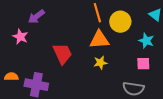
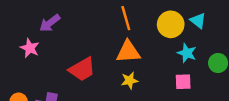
yellow circle: (120, 22) -> (171, 24), moved
red trapezoid: (62, 54) -> (82, 69), turned 85

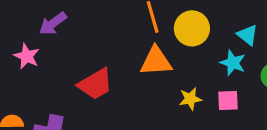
cyan triangle: (198, 21) -> (248, 35), moved
yellow circle: (171, 24) -> (192, 28), moved
yellow star: (130, 80) -> (190, 99), moved

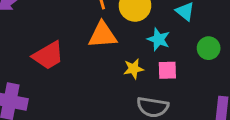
cyan star: (233, 63) -> (159, 39), moved

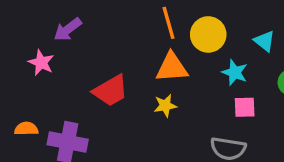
yellow star: (134, 69) -> (165, 106), moved

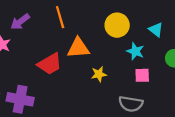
orange line: (169, 23) -> (60, 17), moved
orange triangle: (172, 68) -> (78, 48), moved
yellow star: (165, 106) -> (99, 74), moved

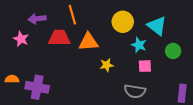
purple arrow: (20, 22) -> (37, 19), turned 30
cyan triangle: (156, 30) -> (157, 26), size x1.5
red trapezoid: (50, 64) -> (59, 38), moved, turned -150

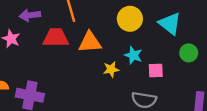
cyan star: (139, 45) -> (133, 55), moved

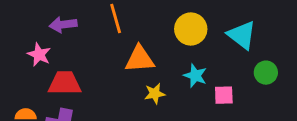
red trapezoid: (56, 38) -> (65, 83), moved
yellow star: (111, 69) -> (155, 94), moved

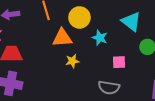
yellow circle: (191, 29) -> (79, 17), moved
cyan star: (195, 76) -> (100, 38), moved

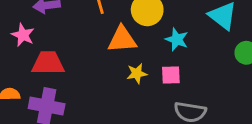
pink square: (119, 62) -> (171, 75), moved

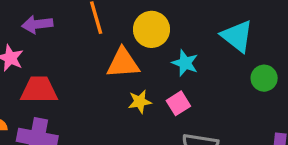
pink square: (171, 75) -> (178, 103), turned -30

